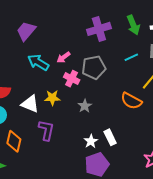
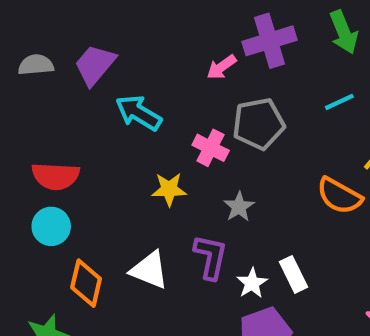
purple trapezoid: (26, 31) -> (95, 65), moved
pink arrow: (63, 57) -> (221, 67), moved
white triangle: (30, 104) -> (149, 270), moved
purple L-shape: (46, 130) -> (211, 257), moved

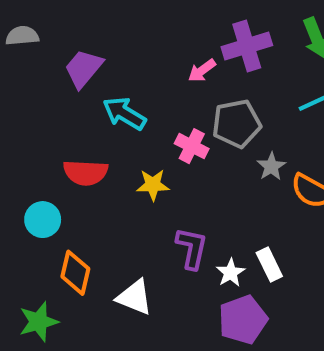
gray semicircle: (36, 65) -> (22, 36), moved
red semicircle: (56, 176) -> (86, 173), moved
gray star: (239, 207) -> (271, 166), moved
white triangle: (149, 270) -> (135, 297), moved

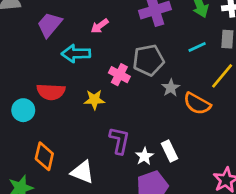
pink arrow: (202, 71) -> (100, 26), moved
cyan arrow: (124, 113) -> (76, 54), turned -32
cyan circle: (43, 220) -> (23, 110), moved

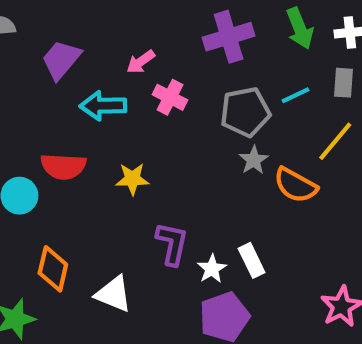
gray pentagon: (148, 60) -> (245, 112), moved
pink cross: (119, 75) -> (170, 97), moved

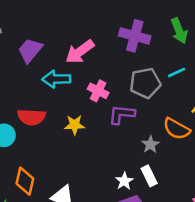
purple cross: (229, 37) -> (135, 36), turned 32
pink arrow: (141, 62) -> (80, 52), size x1.6
pink cross: (170, 97) -> (98, 91), moved
gray star: (254, 160) -> (150, 144), moved
purple L-shape: (172, 244) -> (122, 114), moved, turned -96

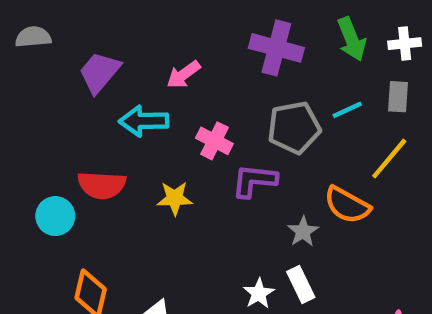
pink arrow: (80, 52) -> (184, 75), size x0.7

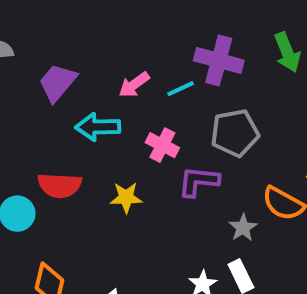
cyan line: (347, 110) -> (180, 89), moved

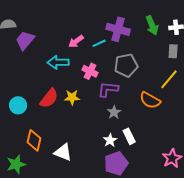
purple trapezoid: (58, 83) -> (25, 40), moved
red semicircle: (60, 185) -> (49, 98), moved, turned -55
gray star: (243, 228) -> (114, 112), moved

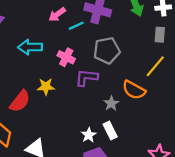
pink arrow: (76, 41) -> (57, 14), moved
red semicircle: (49, 98) -> (20, 101), moved
gray star: (114, 112) -> (111, 103), moved

